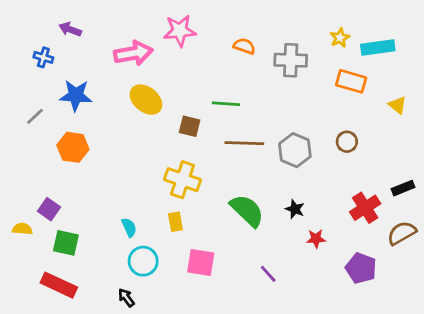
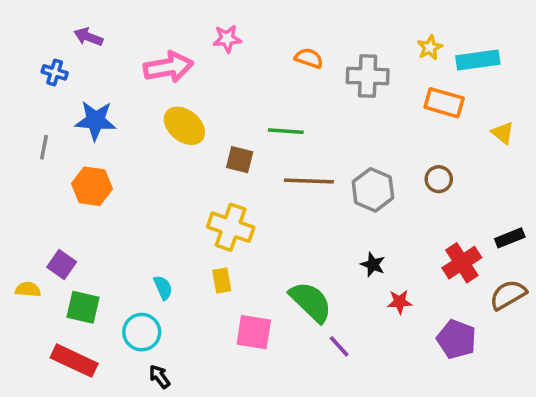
pink star: (180, 31) -> (227, 39), size x0.7
gray line: (35, 116) -> (44, 147), turned -36
green semicircle: (247, 211) -> (311, 302), moved
cyan circle: (143, 261) -> (142, 332), moved

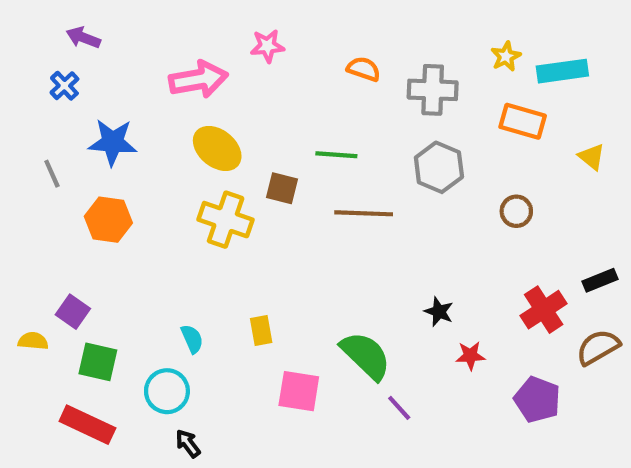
purple arrow: (88, 37) -> (83, 38), moved
blue cross: (55, 72) -> (64, 86), turned 30
gray line: (44, 147) -> (52, 174), turned -35
gray hexagon: (373, 190) -> (439, 167), moved
yellow cross: (231, 227) -> (226, 220), moved

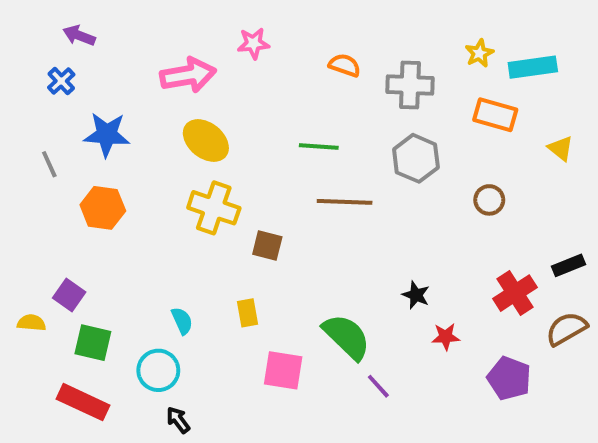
brown square: (282, 188) -> (267, 246), moved

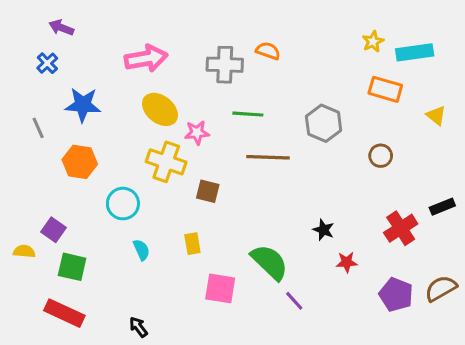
pink star: (253, 43) -> (197, 133), moved
gray cross: (410, 85) -> (225, 65), moved
brown semicircle: (567, 329) -> (441, 288), moved
cyan circle: (158, 370) -> (123, 204), moved

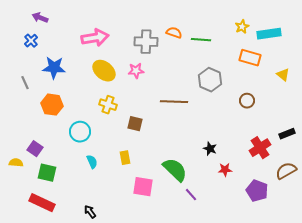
green line: (248, 114) -> (201, 40), moved
pink star: (197, 133) -> (136, 71), moved
yellow cross: (166, 162) -> (108, 105), size x0.7
brown semicircle: (441, 288) -> (286, 171), moved

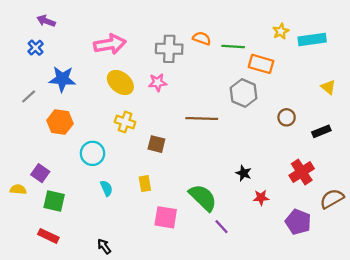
orange rectangle: (250, 58) -> (261, 64), moved
gray line: (25, 83) -> (29, 96), turned 72
black rectangle: (287, 134) -> (321, 131), moved
red rectangle: (42, 203) -> (48, 236), size x0.7

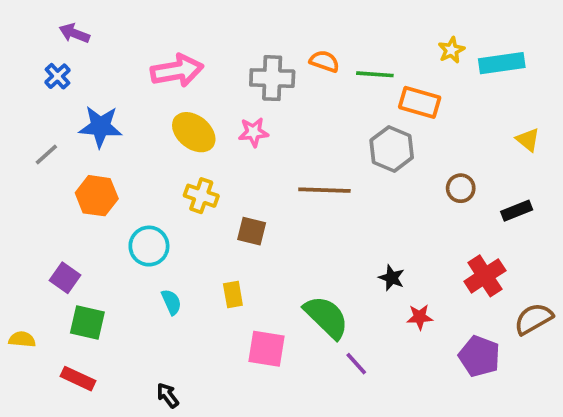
yellow semicircle: (18, 189) -> (22, 339), moved

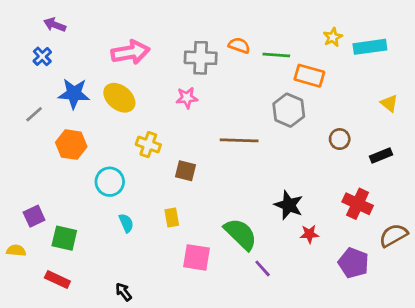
yellow ellipse: (194, 132) -> (119, 98), moved
red cross: (485, 276) -> (358, 204), turned -32
purple square: (65, 278) -> (34, 216), moved, turned 30
black star: (392, 278) -> (289, 205), size x1.5

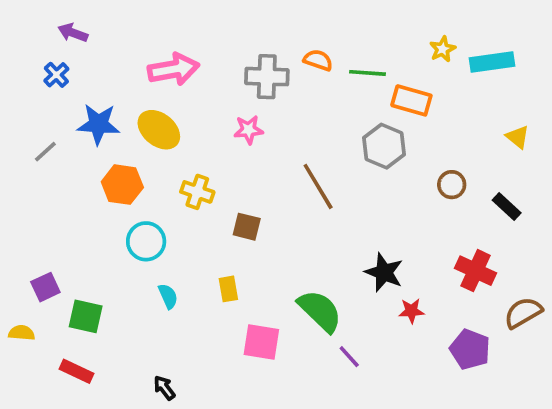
brown line: (239, 140) -> (318, 186), turned 57
orange hexagon: (71, 145) -> (122, 185), moved
black rectangle: (381, 156) -> (507, 207), turned 65

